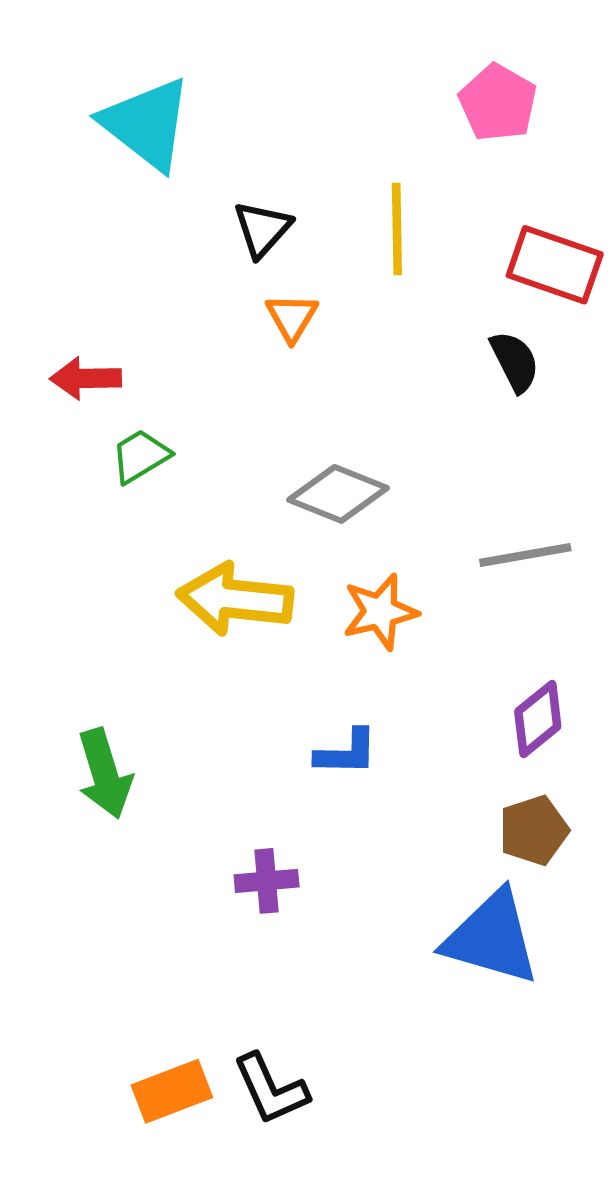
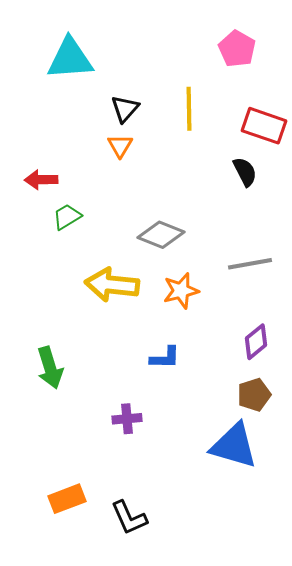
cyan triangle: (147, 124) -> (70, 59), turned -42
orange triangle: (292, 317) -> (120, 146), moved
orange rectangle: (172, 1091) -> (67, 499), moved

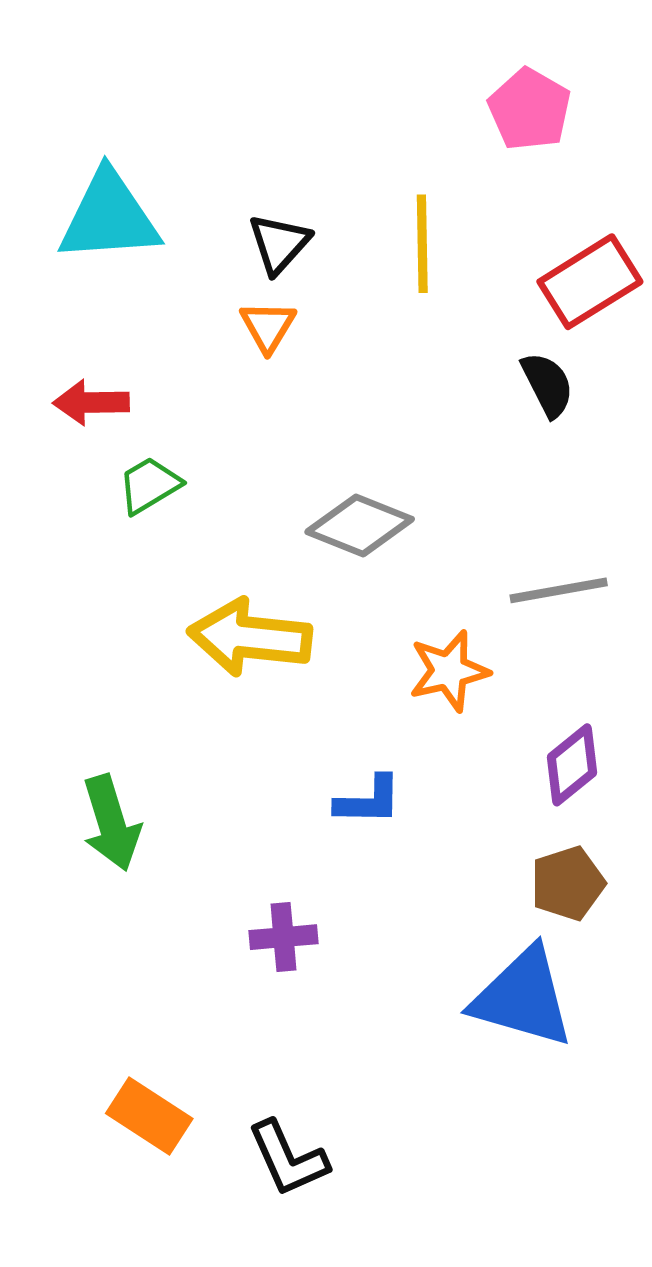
cyan triangle: (70, 59) -> (109, 217), moved
red rectangle: (264, 126) -> (590, 282), turned -51
orange star: (181, 291) -> (449, 671), moved
orange rectangle: (67, 499) -> (149, 1116), turned 54

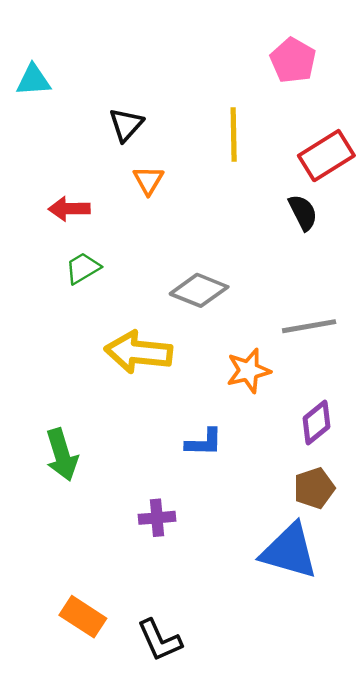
cyan triangle: (109, 217) -> (33, 80), moved, size x0.6
black triangle: (279, 244) -> (126, 125), moved
red arrow: (91, 402) -> (69, 209), moved

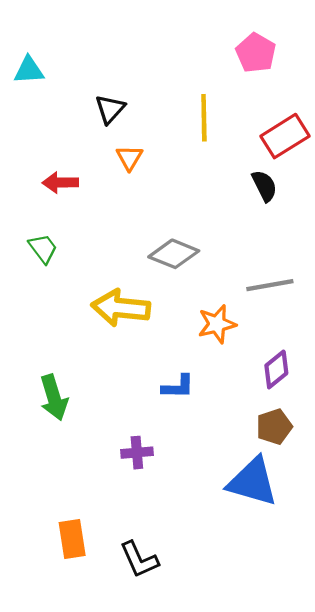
green trapezoid: (83, 268) -> (43, 248), moved, turned 84
orange rectangle: (83, 617) -> (72, 539), turned 48

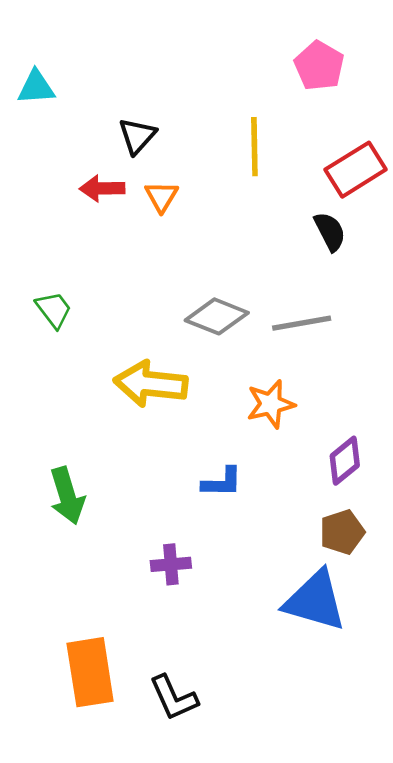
red arrow: (60, 183) -> (102, 188), moved
gray line: (270, 285) -> (302, 323), moved
orange rectangle: (72, 539) -> (90, 672), size x1.4

